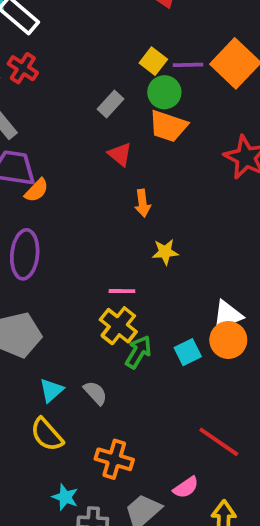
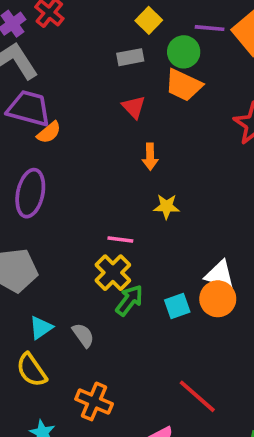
yellow square: (153, 61) -> (149, 20), moved
gray rectangle: (111, 104) -> (130, 57), turned 30
white triangle: (227, 315) -> (220, 275), turned 32

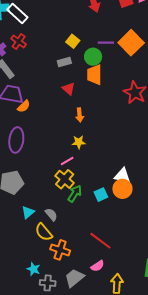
orange trapezoid: (184, 85) -> (94, 75), turned 70
yellow star: (167, 207) -> (79, 142), moved
pink line: (120, 240) -> (67, 161), turned -32
yellow semicircle: (32, 370) -> (44, 232), moved
red line: (197, 396) -> (100, 241), moved

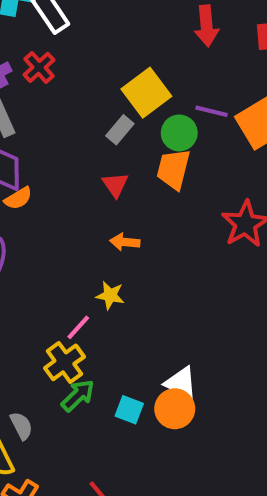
yellow square: (73, 41) -> (146, 93), size x1.6
gray rectangle: (64, 62) -> (120, 130), turned -48
orange arrow: (80, 115) -> (125, 242), turned 88
pink line: (67, 161) -> (78, 327), turned -32
cyan square: (101, 195) -> (129, 410), turned 32

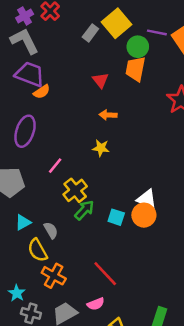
gray rectangle: (120, 130) -> (90, 33), moved
pink line: (78, 327) -> (55, 166), moved

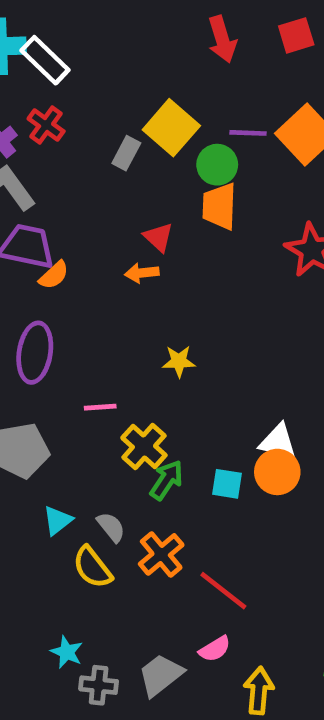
orange arrow: (108, 115) -> (142, 273), moved
pink line: (55, 166) -> (100, 407), turned 56
orange cross: (54, 276) -> (161, 554), moved, turned 30

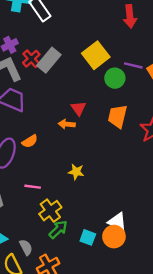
red cross: (46, 125) -> (31, 59), moved
gray rectangle: (126, 153) -> (49, 60), moved, size x1.5
orange trapezoid: (219, 206) -> (118, 116), moved
orange semicircle: (54, 275) -> (30, 141), moved

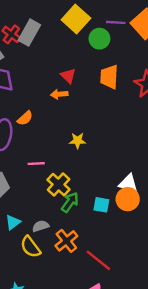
gray semicircle: (26, 247) -> (41, 226), turned -70

